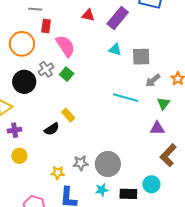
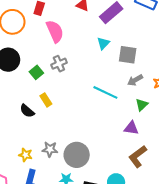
cyan triangle: (115, 49) -> (103, 43), turned 48
gray cross: (46, 69) -> (59, 64), moved
green square: (67, 74) -> (36, 72), moved
black semicircle: (52, 129) -> (27, 111), turned 63

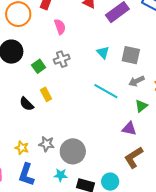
pink semicircle: (55, 31) -> (60, 27), size x0.7
cyan triangle: (103, 43) -> (103, 52), moved, turned -32

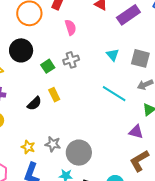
black semicircle: (27, 104) -> (34, 103), turned -91

